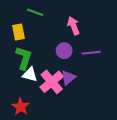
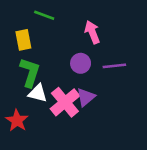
red star: (21, 107) -> (17, 120), moved

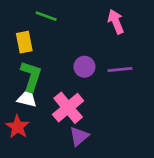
pink arrow: (92, 32) -> (116, 22), moved
white triangle: (38, 93) -> (27, 98), moved
purple triangle: (86, 97) -> (79, 136), moved

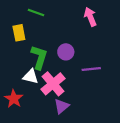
purple line: (120, 69) -> (91, 69), moved
green L-shape: (31, 76) -> (39, 57), moved
white triangle: (27, 98) -> (31, 76), moved

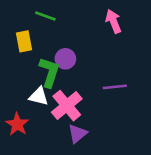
purple circle: (66, 52) -> (65, 59), moved

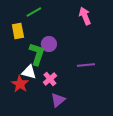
green line: (45, 16) -> (34, 12), turned -49
pink cross: (67, 106) -> (50, 79), size x0.6
red star: (17, 124) -> (20, 84), moved

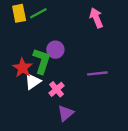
yellow rectangle: (18, 31) -> (19, 13), moved
white triangle: (29, 72) -> (33, 81), turned -49
red star: (20, 84) -> (22, 68), moved

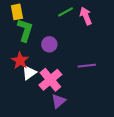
green line: (38, 13) -> (66, 12), moved
green L-shape: (42, 61) -> (25, 30), moved
pink cross: (57, 89) -> (50, 80), size x1.6

